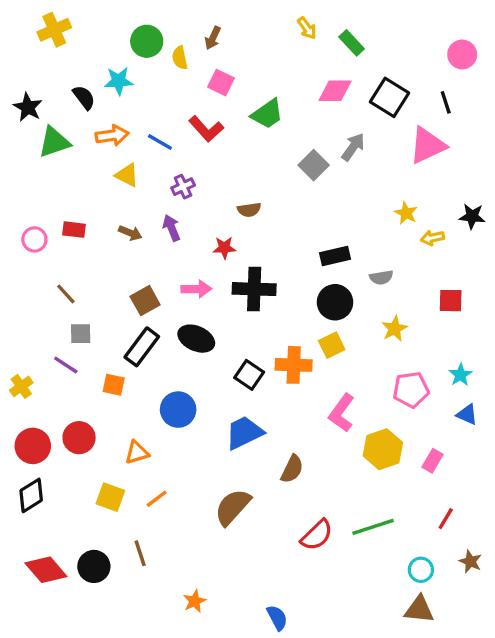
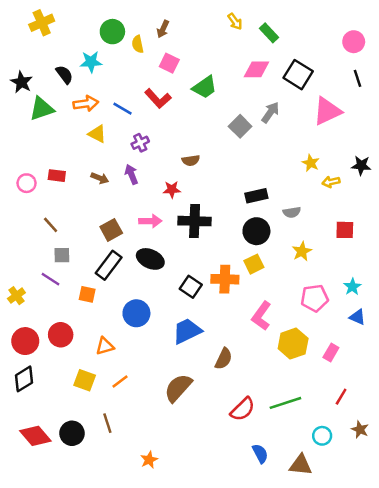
black line: (446, 102) -> (357, 78), moved
brown triangle: (419, 609) -> (301, 465), moved
blue semicircle: (277, 618) -> (260, 453), moved

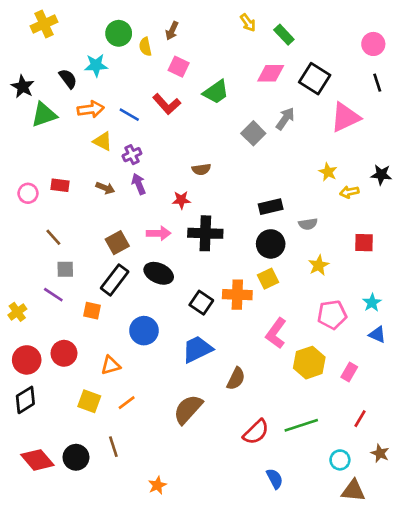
purple cross: (140, 143) -> (132, 155), moved
brown triangle: (301, 465) -> (353, 491), moved

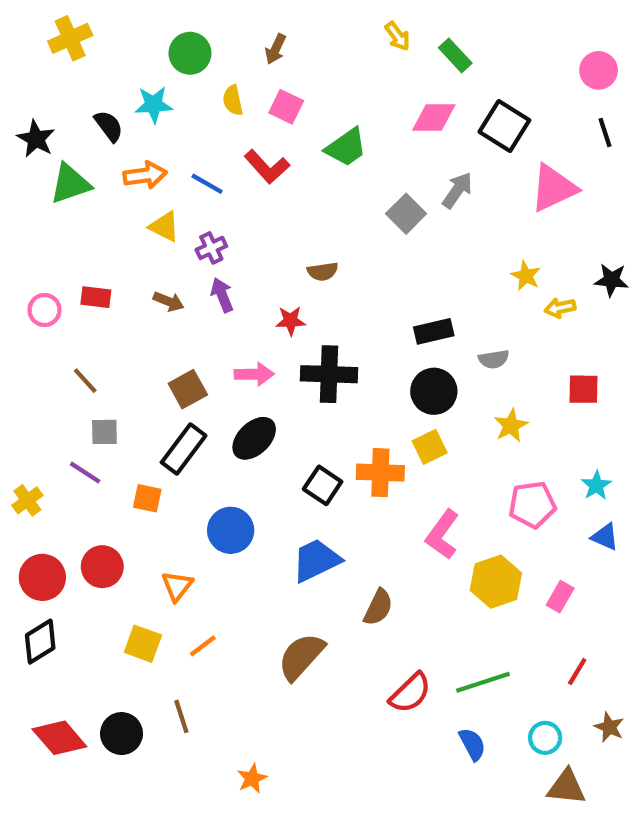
yellow semicircle: (145, 47) -> (233, 100), moved
black ellipse: (159, 273) -> (254, 438), turned -68
orange triangle: (111, 365) -> (177, 586), turned -36
blue semicircle: (275, 479) -> (472, 744), moved

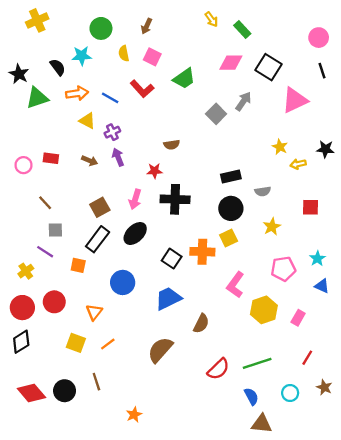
pink arrow: (254, 374) -> (135, 199), turned 108
yellow cross: (27, 500) -> (26, 271), moved
brown triangle: (566, 787) -> (262, 424), moved

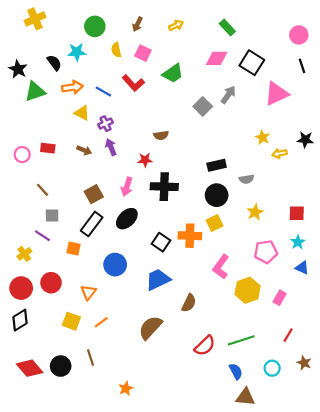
yellow arrow: (211, 19) -> (176, 25), moved, turned -80
red square: (311, 207) -> (297, 213), moved

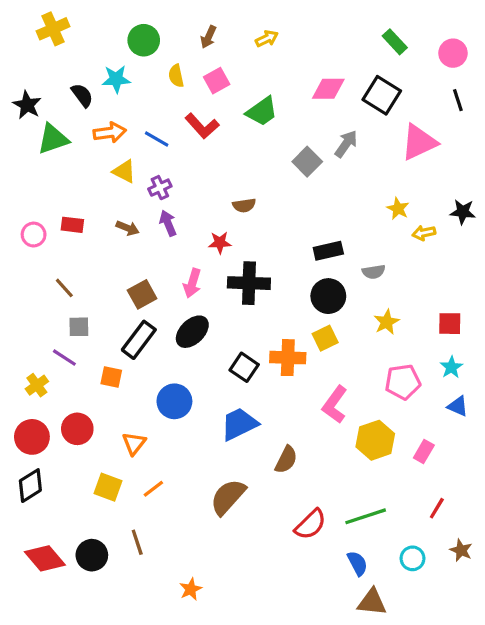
green rectangle: (227, 27) -> (395, 42), moved
pink square: (143, 53) -> (217, 81), turned 35

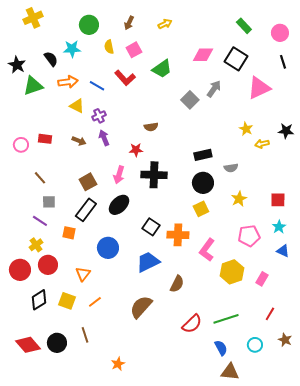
orange cross: (288, 358) -> (178, 235), moved
yellow cross: (37, 385) -> (36, 245), moved
black diamond: (30, 486) -> (39, 300), moved

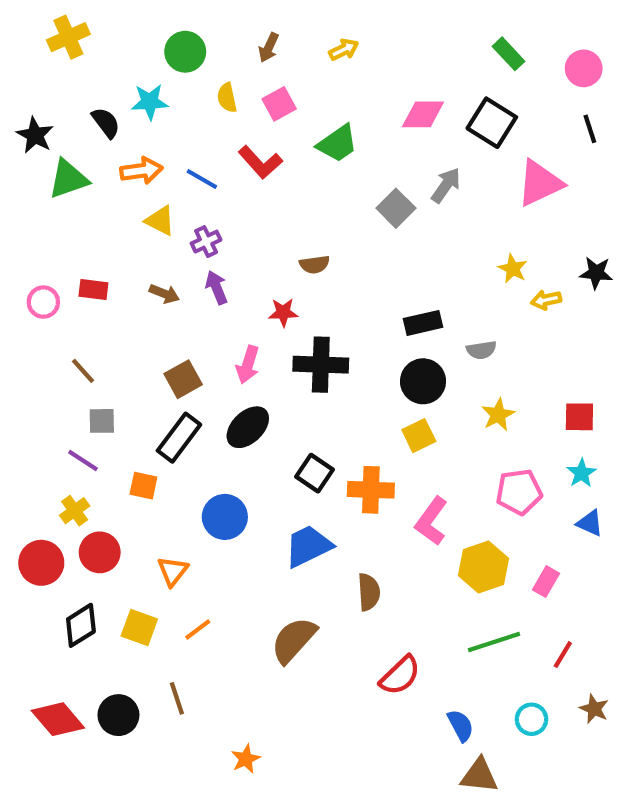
brown semicircle: (177, 284) -> (369, 592), turned -30
green line: (226, 319) -> (494, 642), moved

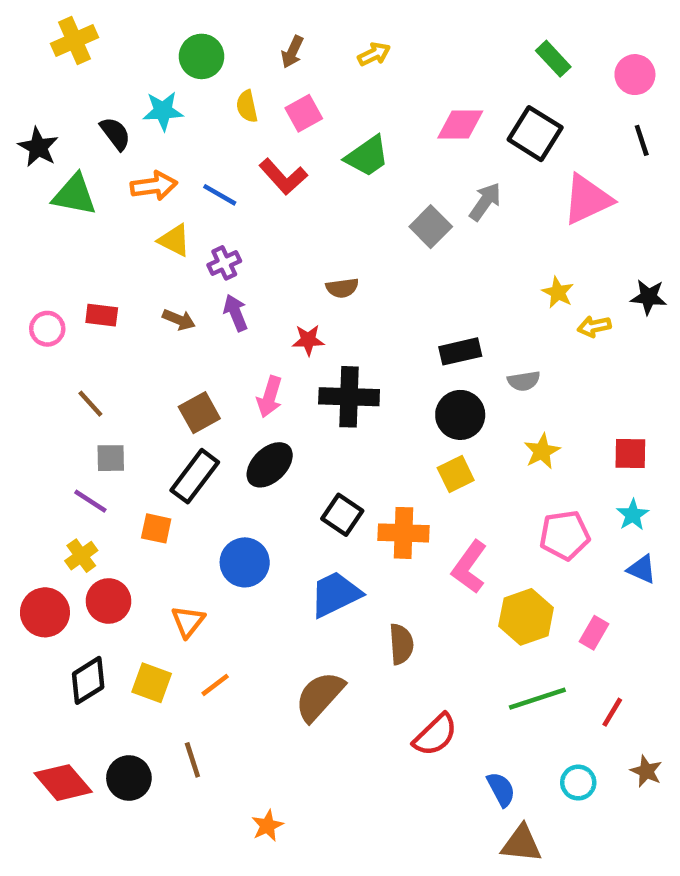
green triangle: (68, 179) -> (74, 195), turned 30

